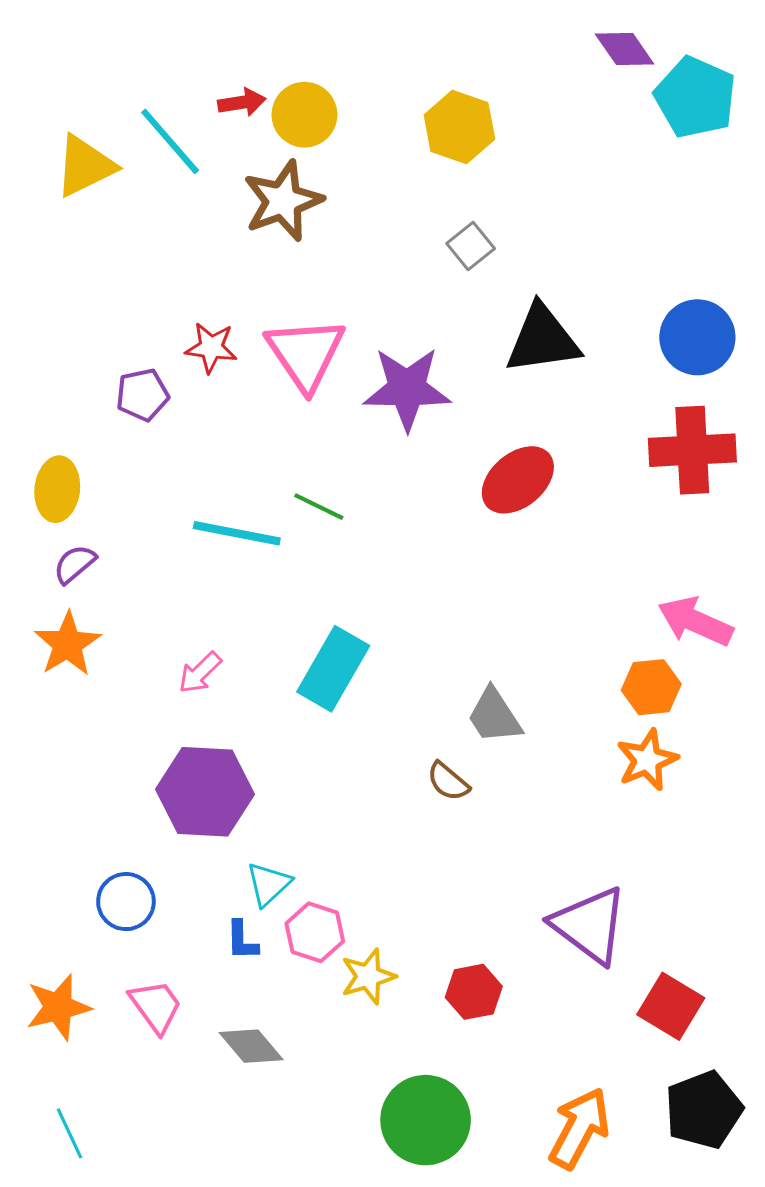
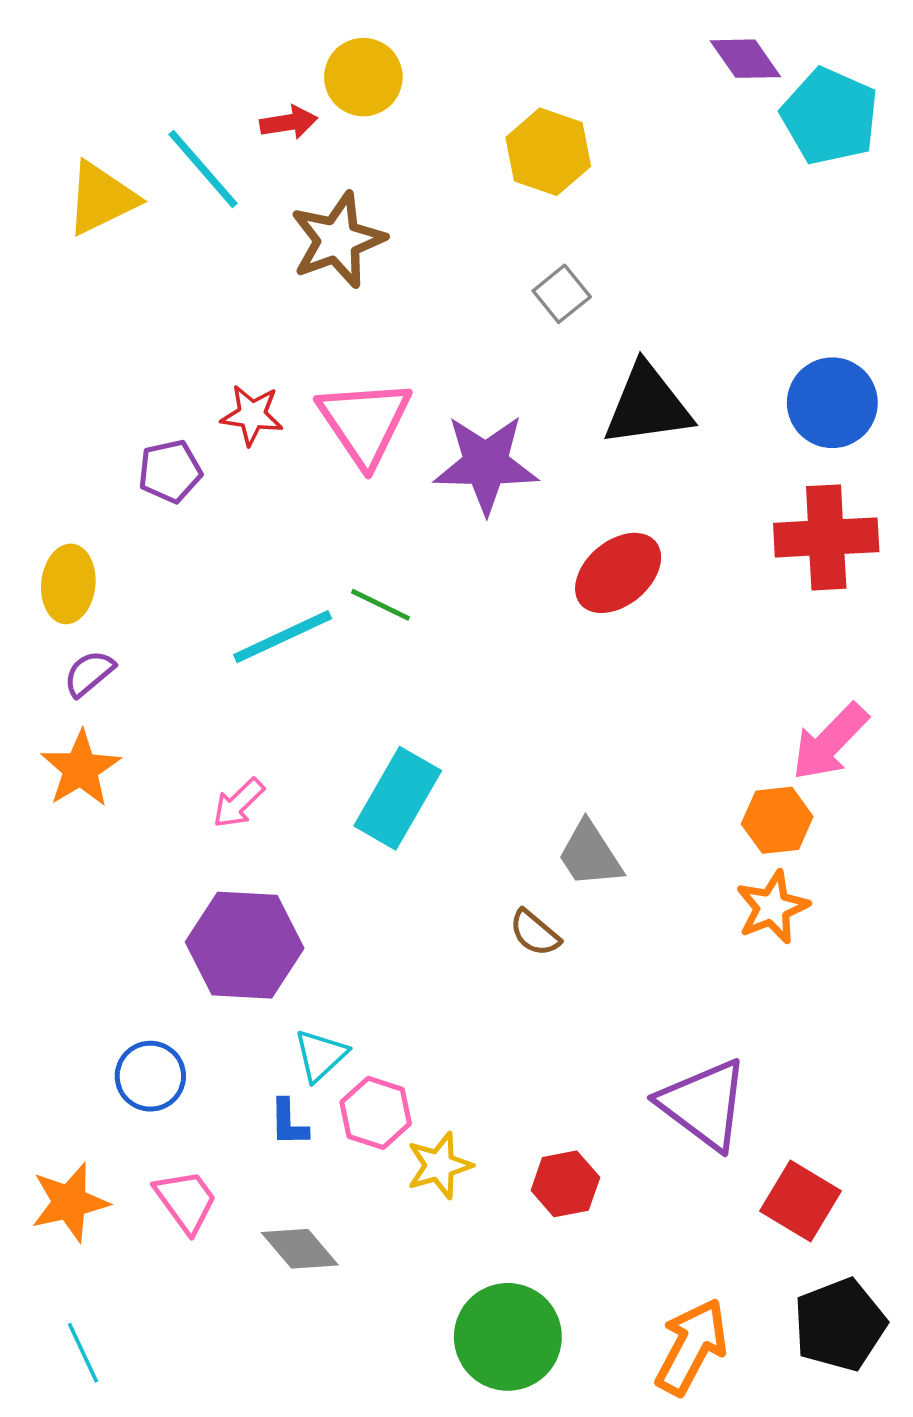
yellow circle: (304, 115) -> (363, 77), moved
cyan line: (237, 533) -> (283, 637), turned -36
pink arrow: (695, 621) -> (830, 742), turned -70

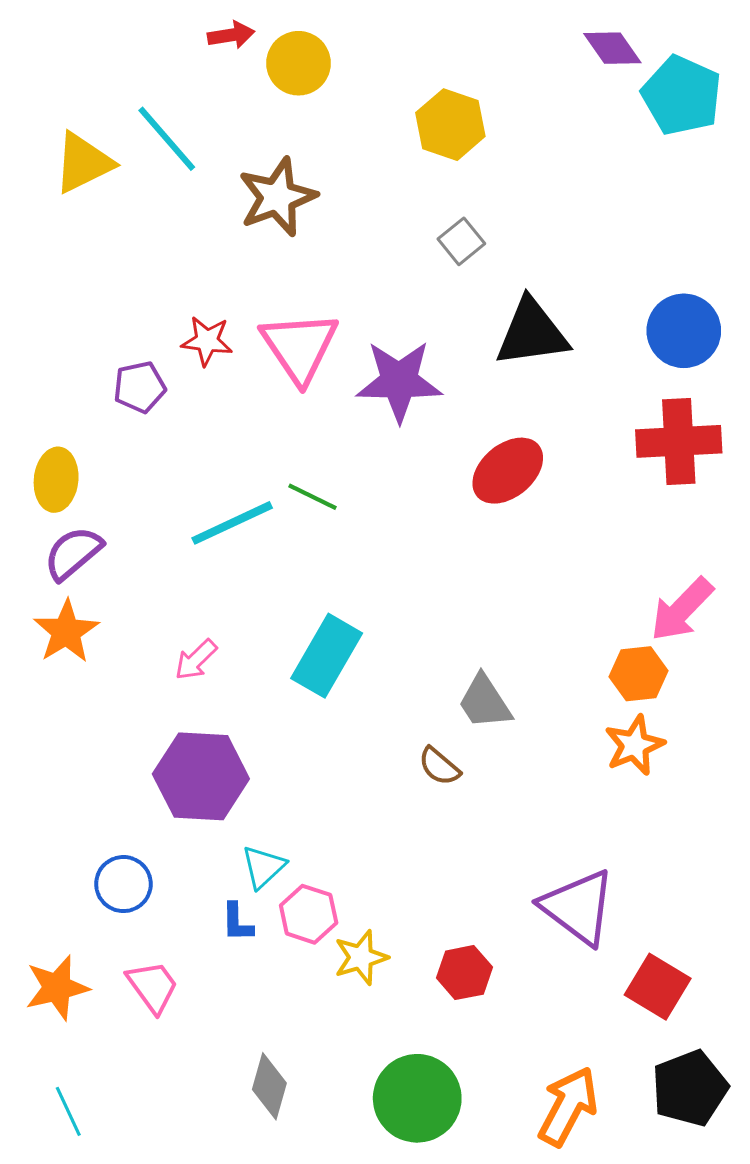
red arrow: (289, 122) -> (231, 35), moved
purple semicircle: (89, 673) -> (73, 553), size x1.4
gray diamond: (300, 1249) -> (269, 1086), moved, turned 56

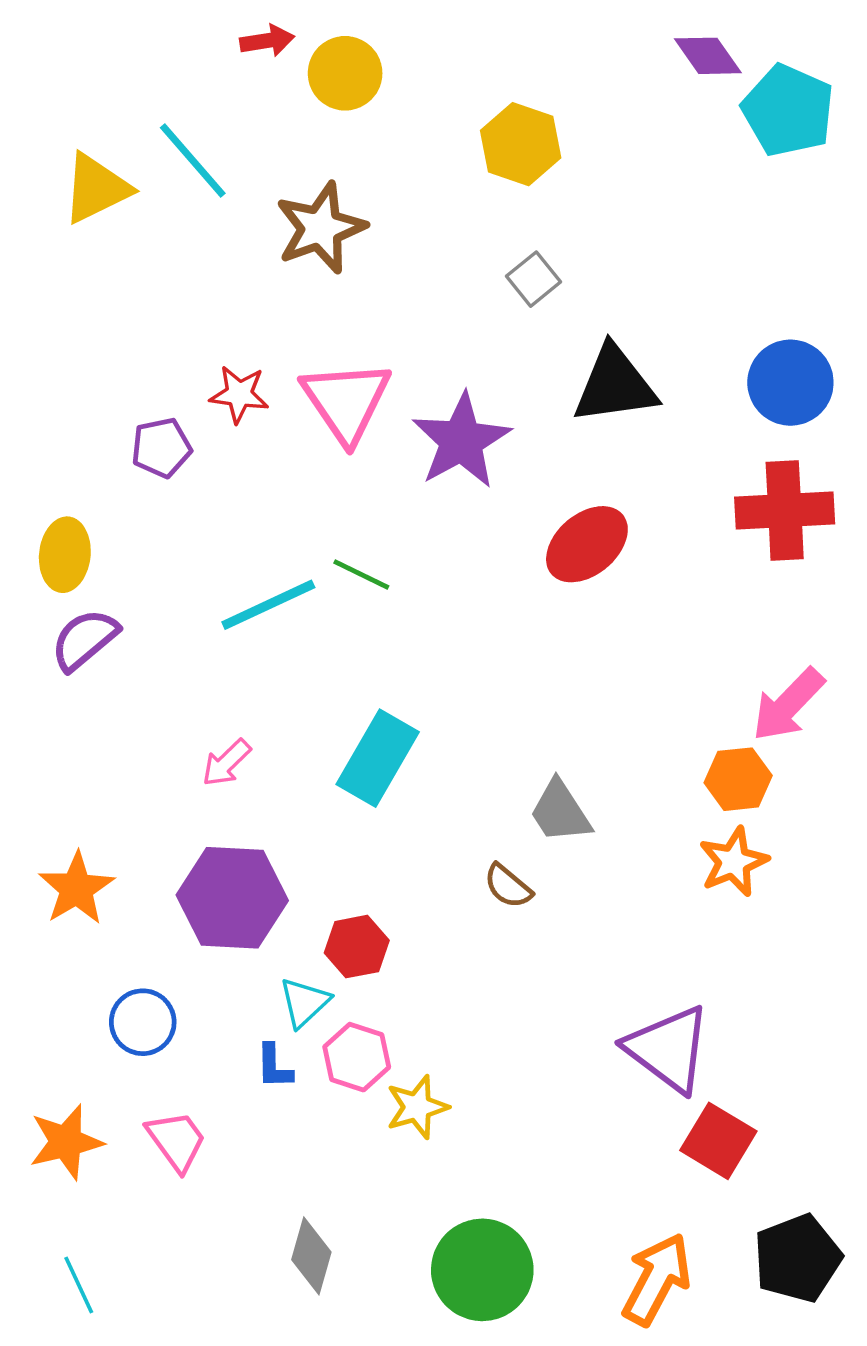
purple star: (399, 381) -> (461, 441), turned -30
orange star: (66, 632) -> (76, 888), moved
red hexagon: (464, 973) -> (357, 947), moved
red square: (658, 987) -> (718, 1141), moved

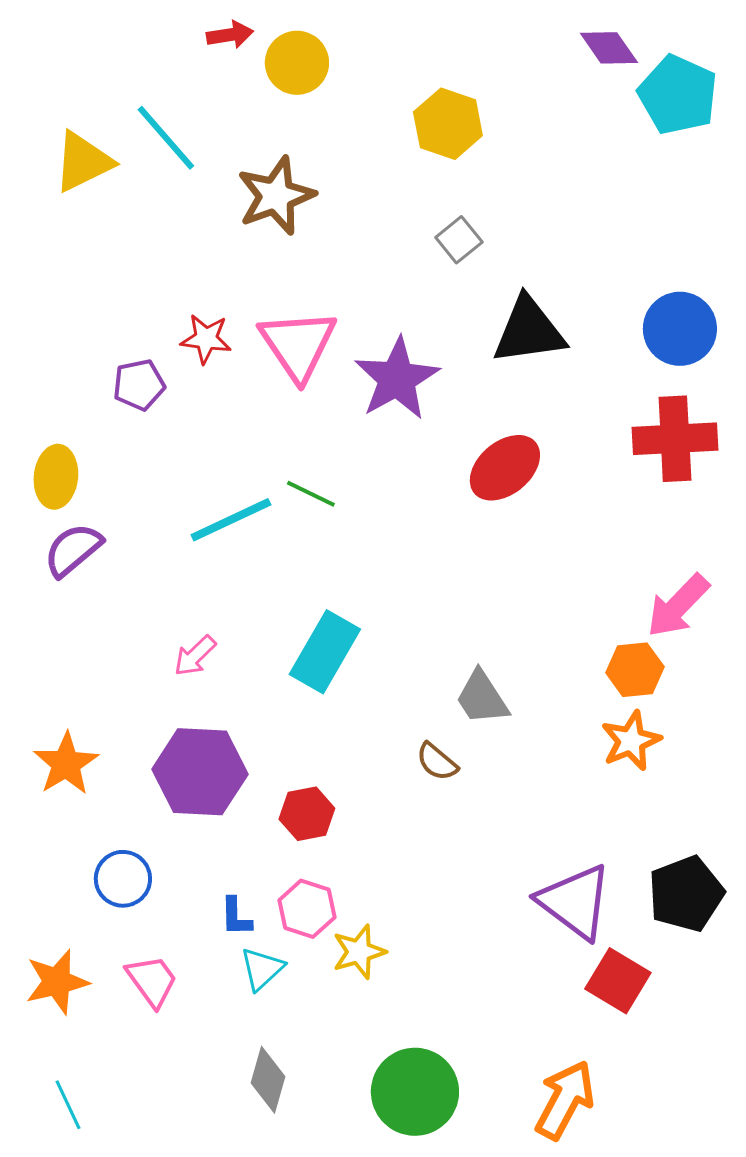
cyan triangle: (304, 1002) -> (262, 969), moved
black pentagon: (797, 1258) -> (686, 894), moved

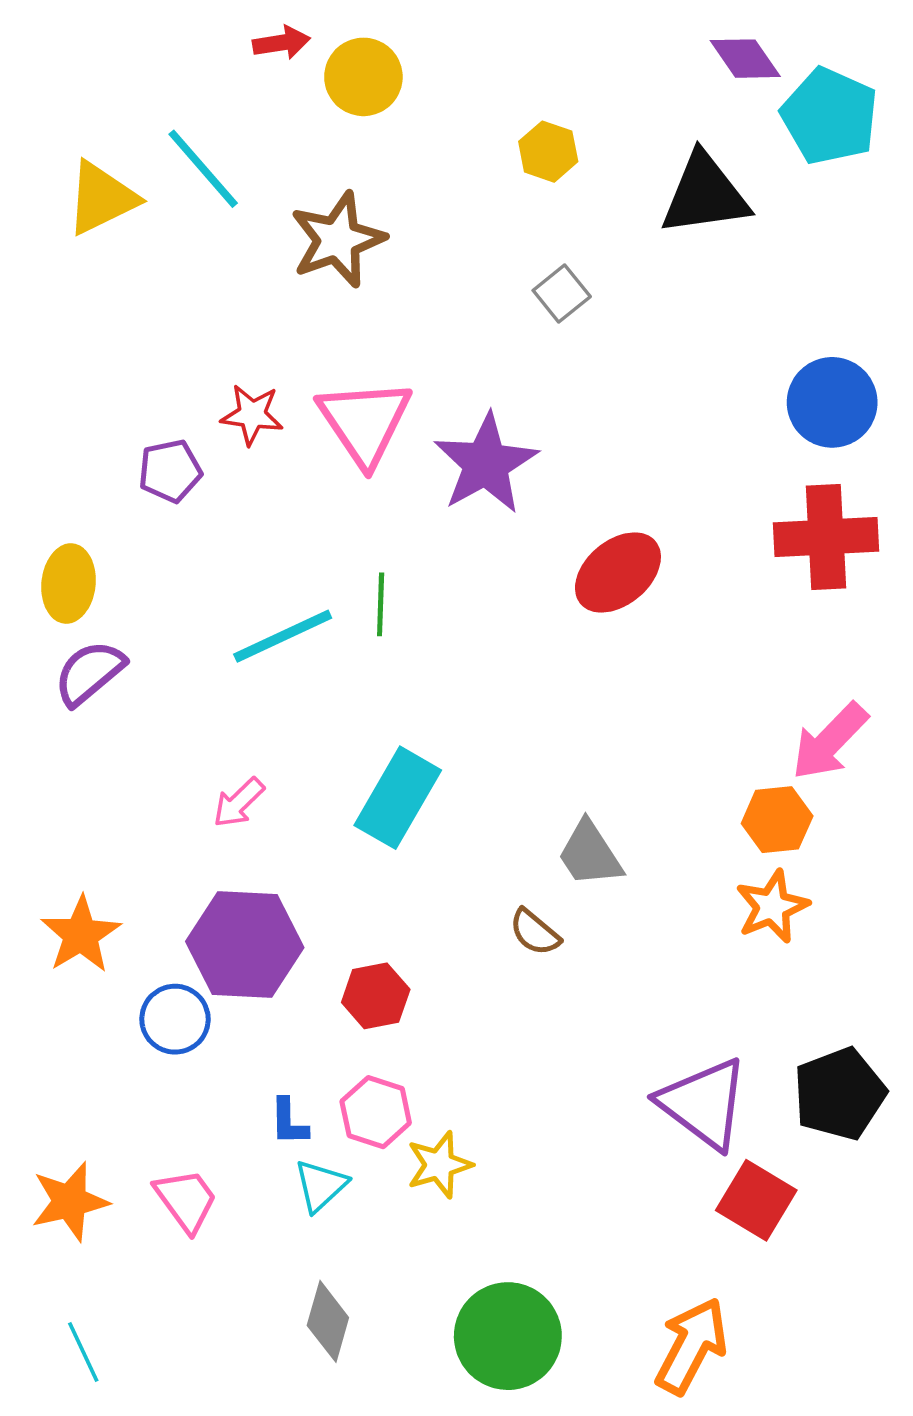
yellow hexagon: (448, 124) -> (548, 152), size x0.7
black triangle: (529, 331) -> (705, 194), moved
green line: (311, 494) -> (381, 604), turned 66
blue circle: (123, 879) -> (175, 1019), moved

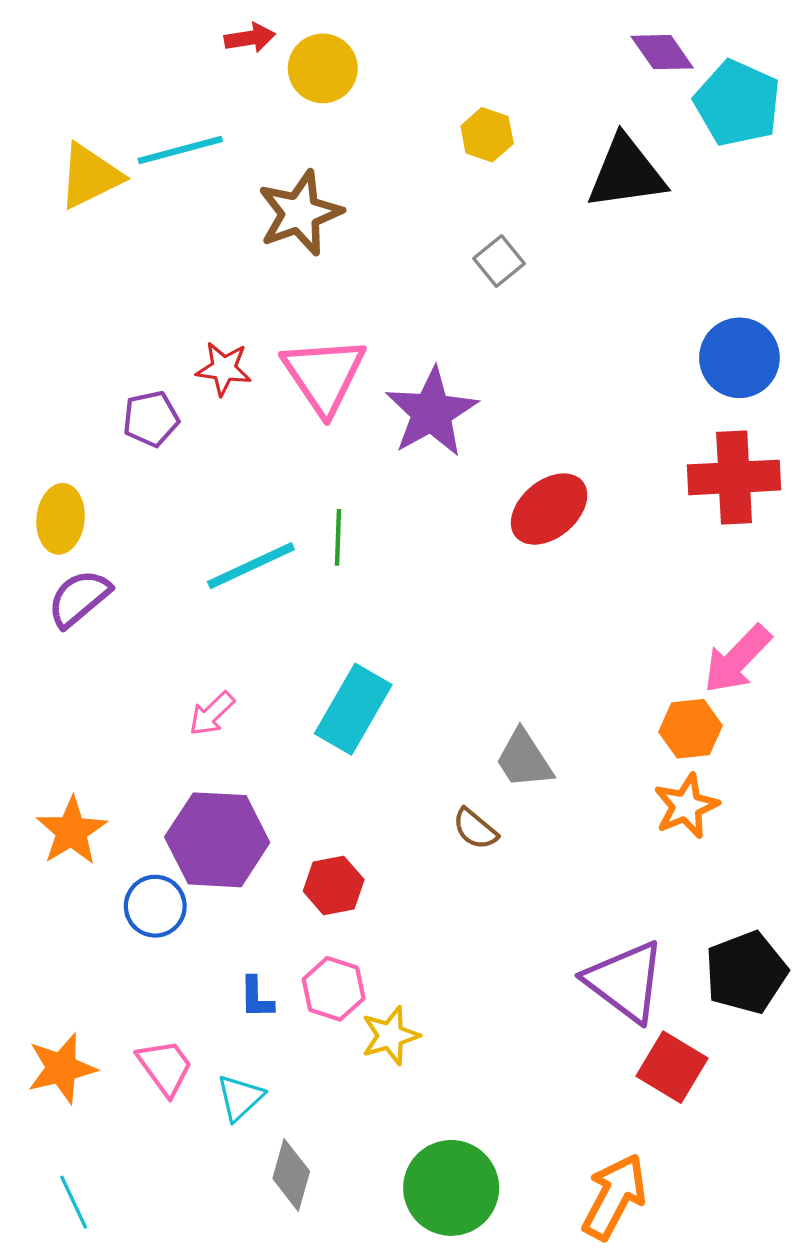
cyan line: (203, 169) -> (180, 150), turned -64
cyan triangle: (321, 1186) -> (240, 1098), moved

